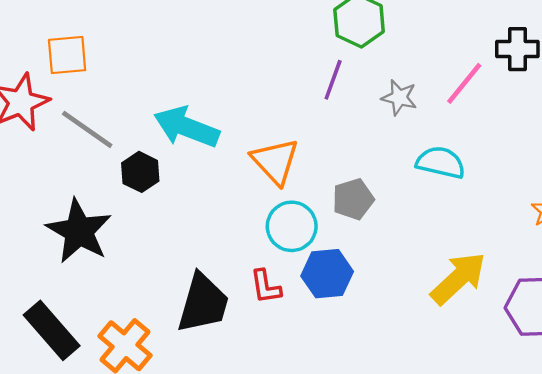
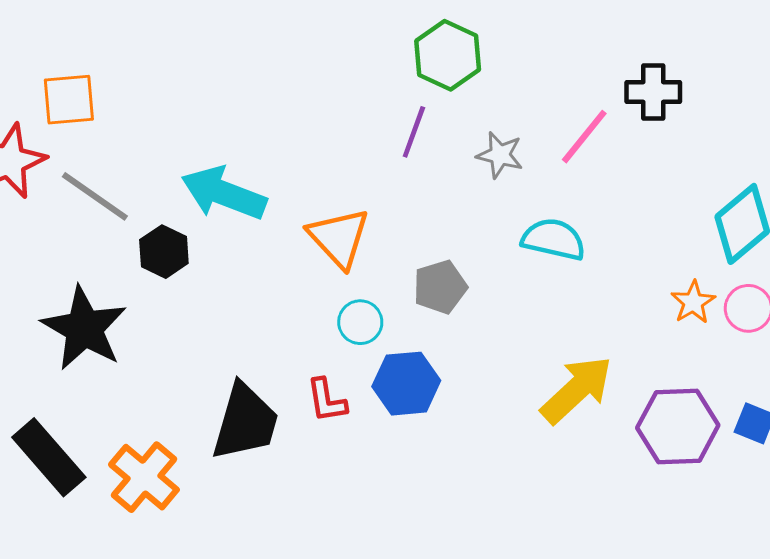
cyan circle: (292, 226) -> (360, 322), size x0.7

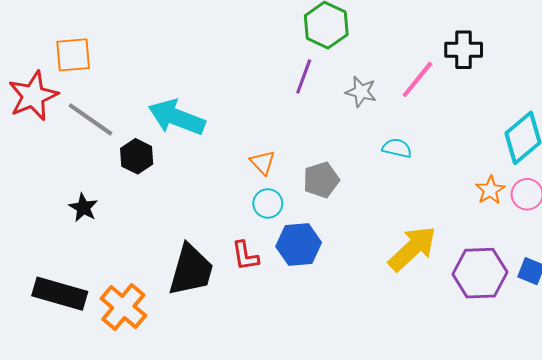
orange triangle: (339, 238) -> (263, 162), moved, size x0.6
cyan semicircle: (554, 239) -> (397, 148), size x0.7
black star: (84, 328) -> (83, 208), size x0.5
black rectangle: (49, 457) -> (60, 294), turned -33

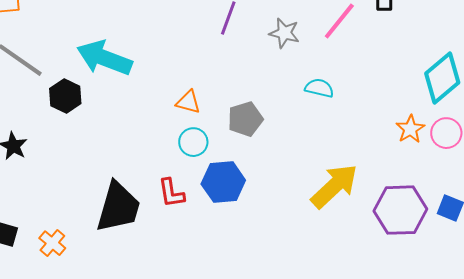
orange triangle: (263, 162) -> (188, 102), turned -32
orange cross: (123, 307) -> (52, 243), size x0.6

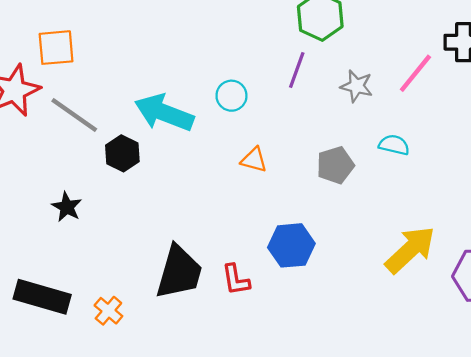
gray pentagon: (245, 119) -> (335, 165), moved
cyan circle: (193, 142) -> (231, 96), moved
red L-shape: (171, 193) -> (236, 280), moved

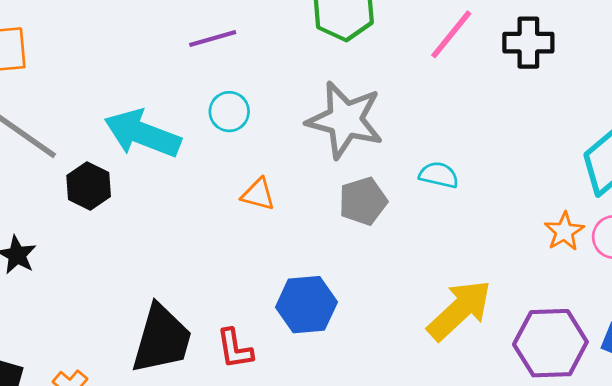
purple line: (297, 70) -> (213, 38), moved, turned 54
pink line: (415, 73) -> (451, 34), moved
gray star: (357, 86) -> (345, 120), moved, size x1.8

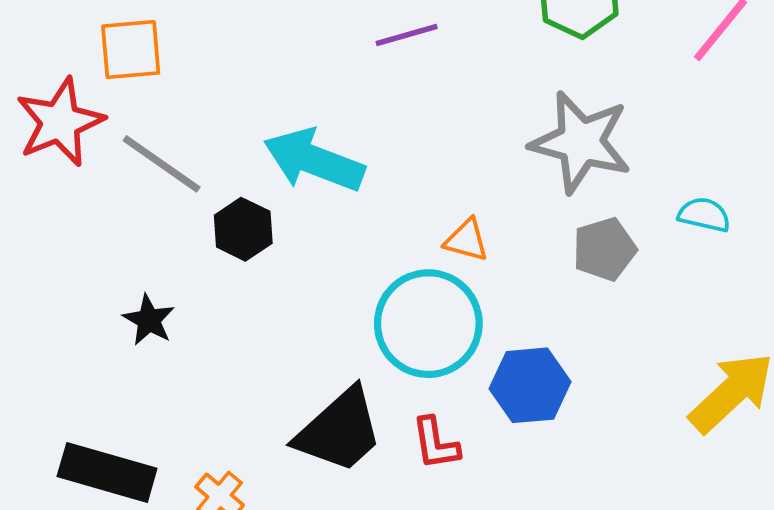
cyan circle: (229, 112) -> (428, 324), moved, size x2.0
black trapezoid: (162, 339) -> (339, 431), turned 32

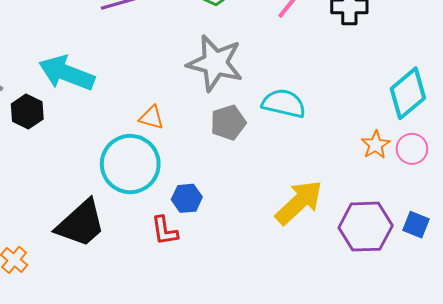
cyan semicircle: (704, 215) -> (284, 103), size x1.5
blue hexagon: (530, 385) -> (187, 198), size x0.7
red L-shape: (436, 443) -> (165, 231), moved

